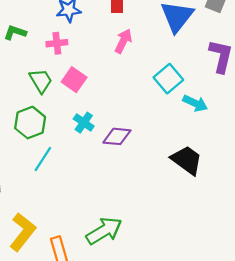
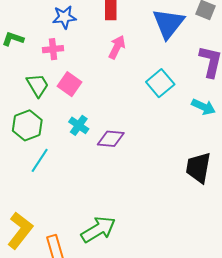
cyan arrow: (195, 103) -> (203, 107), moved
black trapezoid: (187, 160) -> (198, 168), moved, turned -116

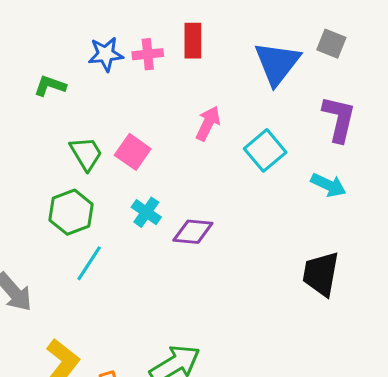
blue star: (64, 17) -> (106, 54), moved
pink arrow: (117, 47) -> (208, 123), moved
pink cross: (53, 49) -> (148, 54), moved

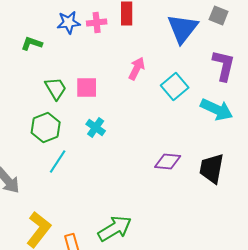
pink square: (133, 152) -> (87, 87), turned -35
cyan arrow: (328, 185) -> (217, 109), size x1.4
purple diamond: (193, 232) -> (168, 161), moved

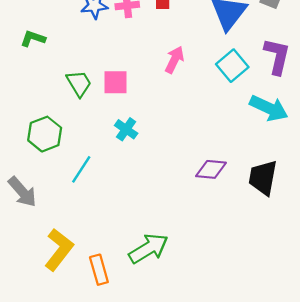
green L-shape: (32, 43) -> (33, 39), moved
cyan square: (175, 86) -> (232, 66), moved
green hexagon: (46, 127) -> (45, 134), moved

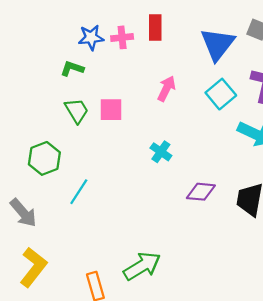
green L-shape: (33, 39) -> (72, 69), moved
cyan cross: (126, 129) -> (161, 152), moved
yellow L-shape: (59, 250) -> (33, 267), moved

